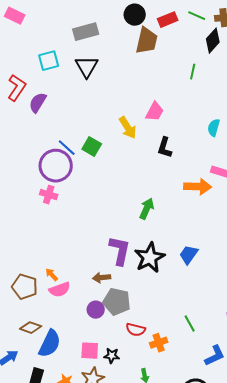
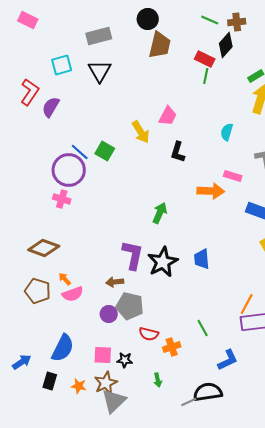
red rectangle: (168, 20) -> (205, 59), moved, turned 48
blue trapezoid: (189, 255) -> (202, 259), turned -40
brown diamond: (31, 328) -> (44, 248), moved, size x1.4

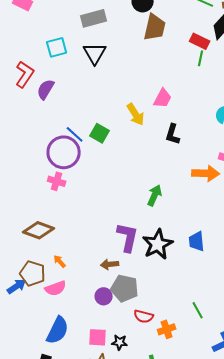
pink semicircle: (73, 294) -> (56, 288), moved
blue arrow: (22, 362) -> (17, 286), moved

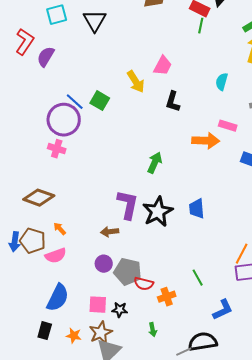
blue arrow: (17, 286) -> (15, 242), moved, turned 132
gray pentagon: (125, 288) -> (128, 272), moved

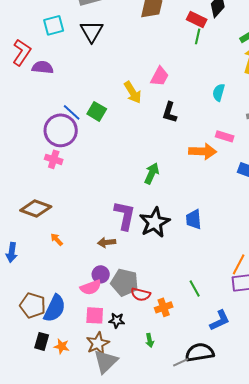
purple semicircle: (46, 57) -> (43, 67), turned 65
brown pentagon: (33, 241) -> (33, 305), moved
pink semicircle: (56, 256) -> (91, 287), moved
orange star: (74, 336) -> (62, 346), moved

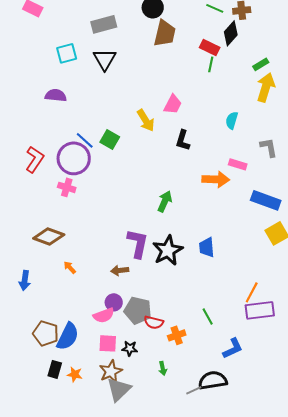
red L-shape: (22, 52) -> (35, 159), moved

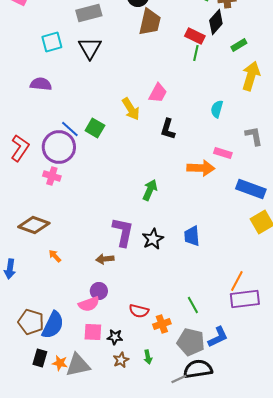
green rectangle: (261, 64) -> (239, 45), moved
black star: (168, 250) -> (153, 239), size x0.7
gray pentagon: (138, 310) -> (191, 342), moved
brown star: (111, 371) -> (121, 360), moved, size x0.7
gray triangle: (119, 389) -> (78, 365), moved, turned 32

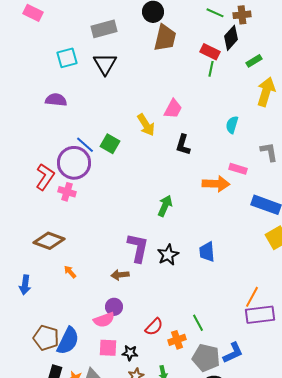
red L-shape: (20, 148) -> (45, 177), moved
green line: (193, 305) -> (198, 323), moved
red semicircle: (139, 311) -> (154, 327), turned -60

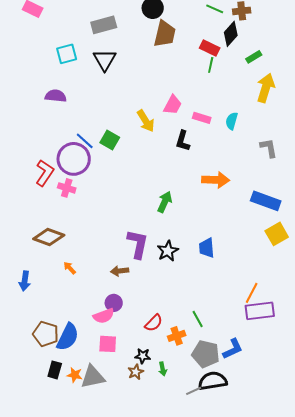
pink rectangle: (238, 169) -> (202, 118), moved
black star: (130, 353) -> (143, 356), moved

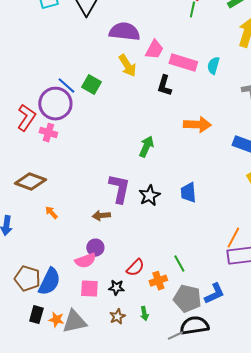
purple semicircle: (56, 96) -> (124, 32), moved, size x1.4
pink rectangle: (202, 118) -> (183, 63), size x1.5
black star: (143, 356) -> (116, 288), moved

